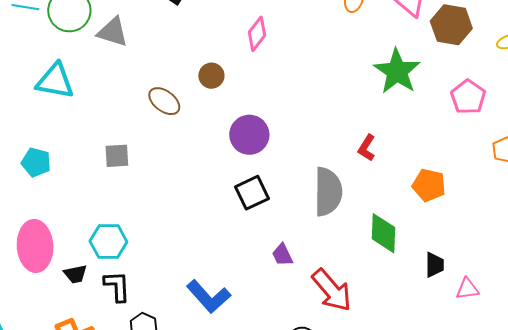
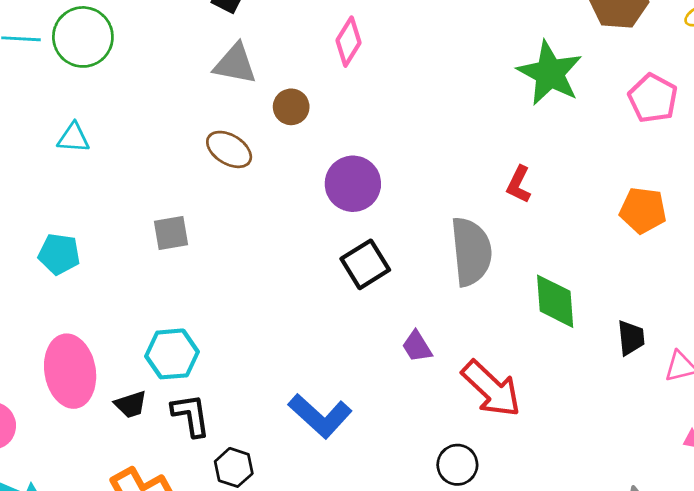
gray triangle: (113, 32) -> (235, 64), moved
cyan triangle: (55, 81) -> (73, 138), size x0.6
orange pentagon: (429, 185) -> (643, 210), moved

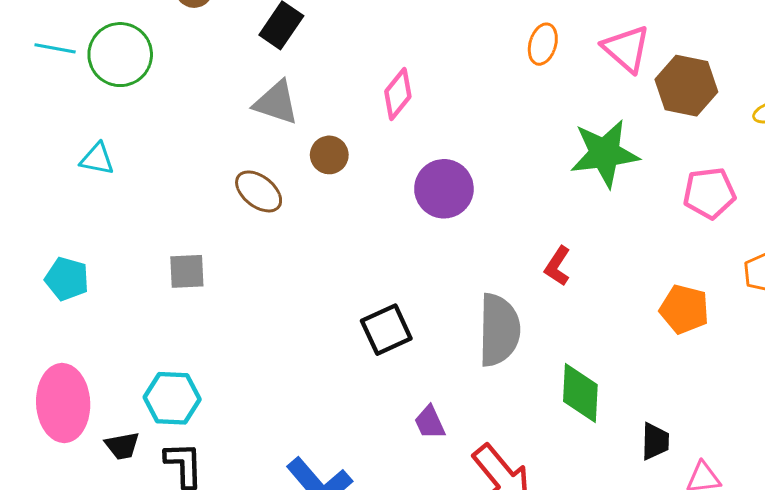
green star: (550, 73) -> (605, 153), turned 30
pink pentagon: (653, 98) -> (709, 193), turned 30
purple circle: (353, 184) -> (444, 189), moved

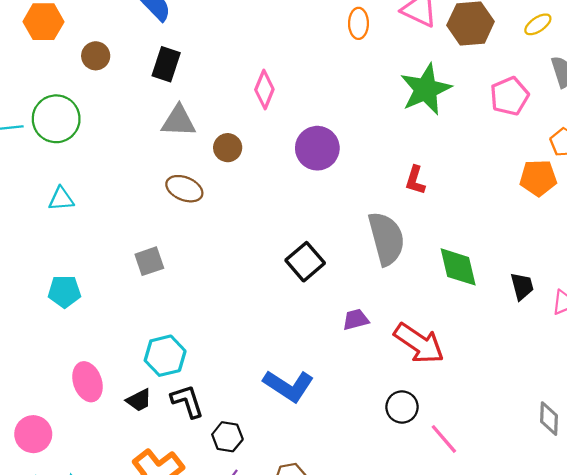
orange pentagon: (684, 309) -> (538, 178), moved
pink ellipse: (63, 403) -> (87, 382), size x0.7
purple trapezoid: (430, 422) -> (356, 320), turned 116

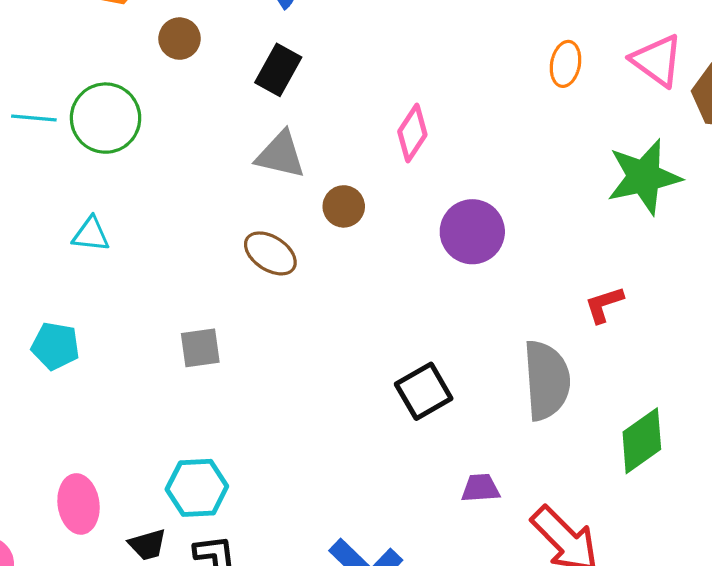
red L-shape: (415, 180) -> (604, 304), turned 44
green diamond: (458, 267) -> (642, 441), turned 57
cyan pentagon: (64, 291) -> (55, 346), moved

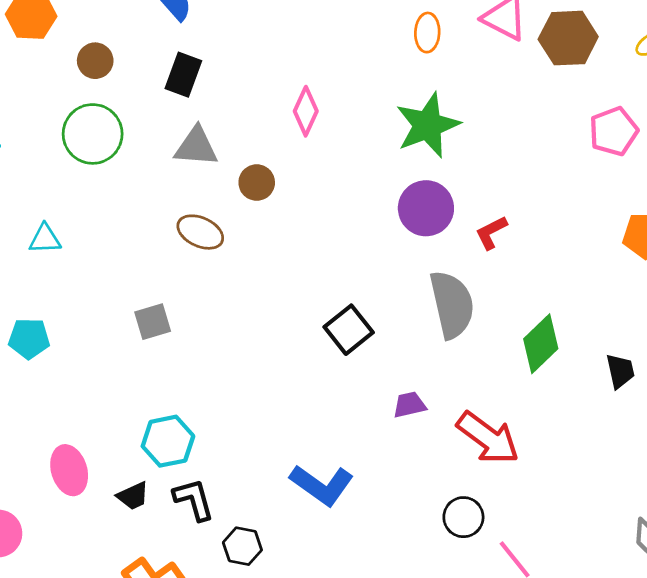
green circle: (106, 118) -> (93, 134), moved
green star: (644, 177) -> (428, 125), moved
purple circle: (472, 232) -> (426, 208), moved

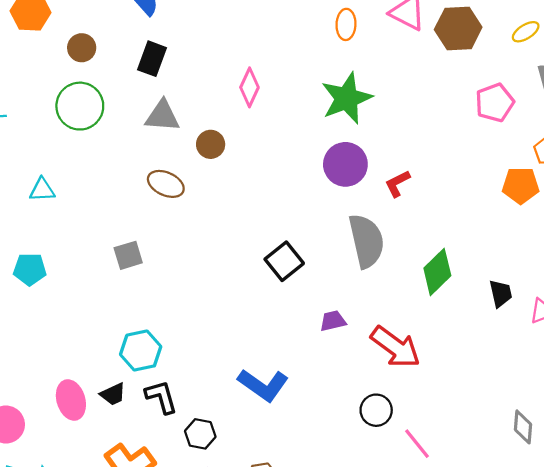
pink ellipse: (69, 470) -> (71, 400), moved

